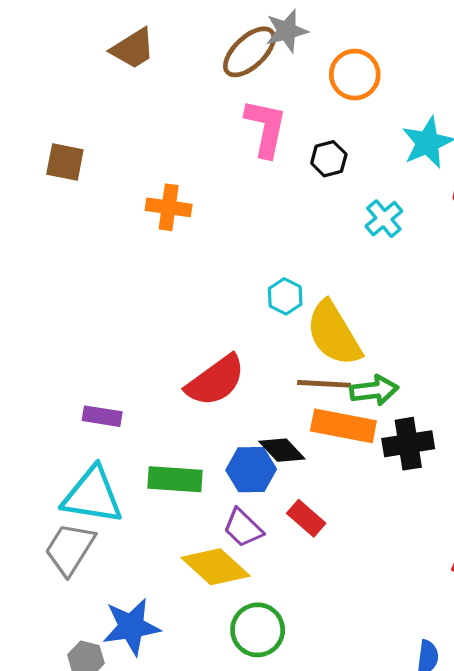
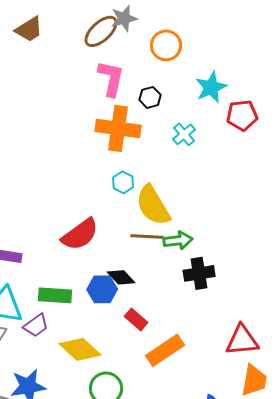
orange cross: (169, 207) -> (118, 128), moved, size x1.6
orange rectangle: (343, 426) -> (165, 350), moved, turned -45
purple trapezoid: (243, 528) -> (36, 325), moved, turned -80

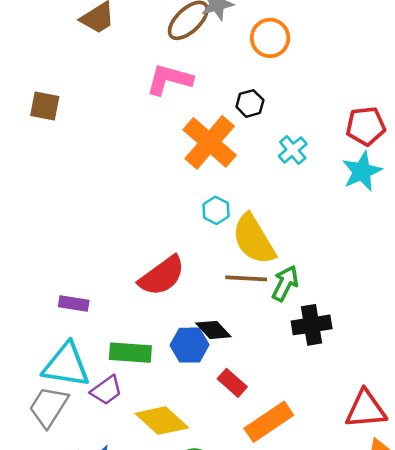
pink L-shape: (111, 78) -> (169, 79), moved, turned -87
cyan star: (211, 87) -> (362, 171), moved
orange cross: (118, 128) -> (210, 142), turned 33
green arrow: (178, 240) -> (285, 283), turned -56

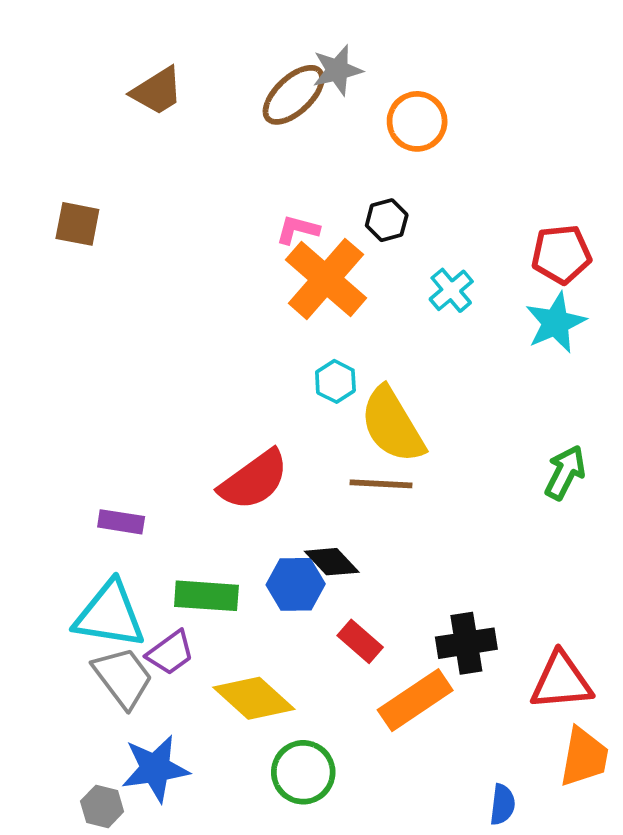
pink L-shape: (169, 79) -> (298, 230), moved, size x0.6
green arrow: (285, 283) -> (565, 472), moved
black cross: (312, 325) -> (466, 643), moved
gray trapezoid: (49, 407) -> (123, 677), moved, turned 111

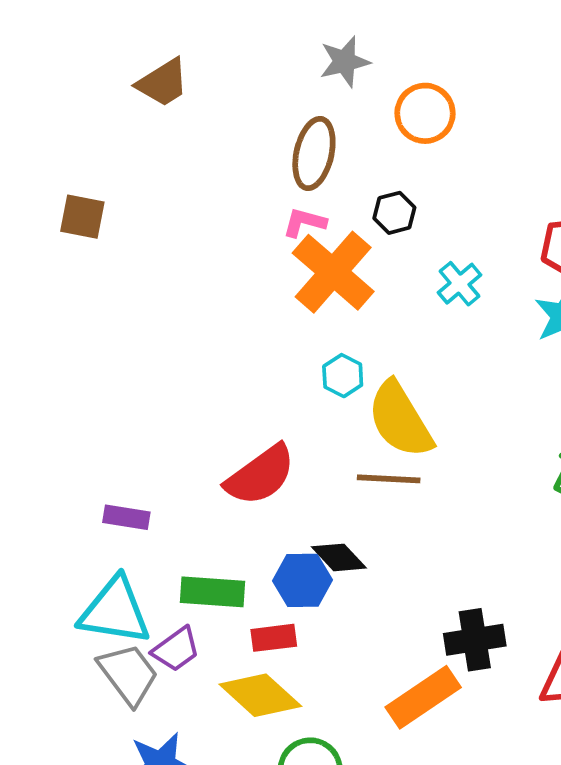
brown ellipse: (294, 95) -> (314, 153), moved, turned -34
red rectangle: (360, 641) -> (274, 638), moved, turned -48

